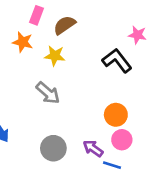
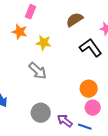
brown semicircle: (64, 25) -> (75, 20), moved
purple arrow: (93, 148) -> (65, 121), moved

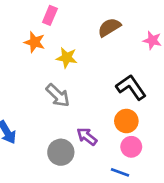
black L-shape: (91, 48) -> (131, 87), moved
purple arrow: (65, 121) -> (87, 136), moved

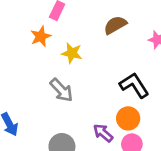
orange star: (35, 42) -> (41, 36), turned 30
purple arrow: (87, 136) -> (103, 133), moved

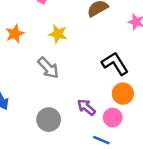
orange star: (41, 36) -> (15, 34), moved
orange circle: (128, 118) -> (123, 94), moved

